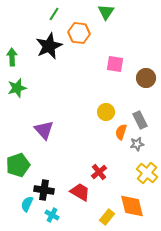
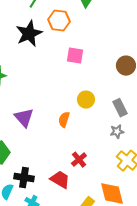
pink square: (115, 64) -> (75, 56), moved
orange semicircle: (121, 132) -> (64, 120), moved

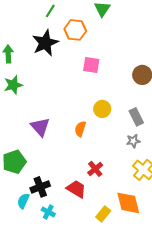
black cross: (24, 178) -> (40, 187), turned -30

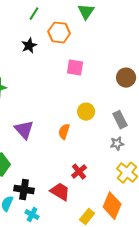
black star: (45, 43) -> (29, 46), size x0.6
black cross: (40, 187) -> (24, 190), turned 30
orange diamond: (128, 203) -> (112, 206), turned 36

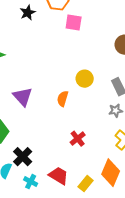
pink square: (75, 68) -> (74, 23), moved
black cross: (24, 190) -> (23, 157), turned 36
red trapezoid: (60, 192) -> (59, 176), moved

